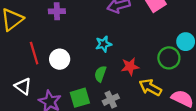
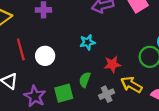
green semicircle: (100, 74) -> (85, 80), moved
gray cross: (111, 100) -> (107, 94), moved

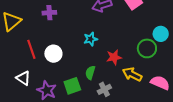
gray cross: (107, 94) -> (104, 89), moved

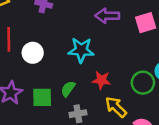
cyan star: (91, 39) -> (81, 50), size x1.5

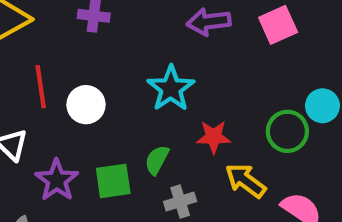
cyan star: (81, 50) -> (171, 88), turned -30

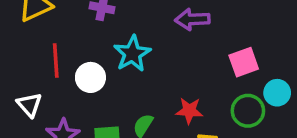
pink square: (278, 25) -> (244, 62), moved
cyan star: (171, 88) -> (132, 54), moved

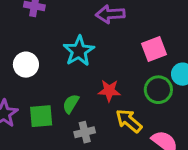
cyan star: (132, 54) -> (79, 51), moved

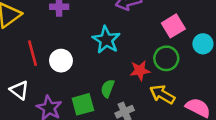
green circle: (158, 90) -> (166, 58), moved

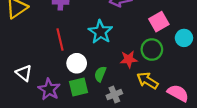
red line: (32, 53) -> (60, 40), moved
white circle: (61, 61) -> (77, 63), moved

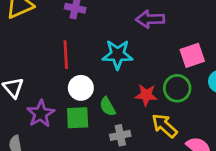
cyan star: (100, 32) -> (118, 54), turned 30
green semicircle: (100, 74) -> (108, 107), turned -63

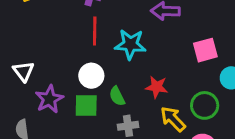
red line: (66, 55) -> (95, 31), moved
green circle: (177, 88) -> (205, 105), moved

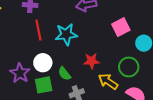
purple star: (49, 99) -> (20, 73), moved

